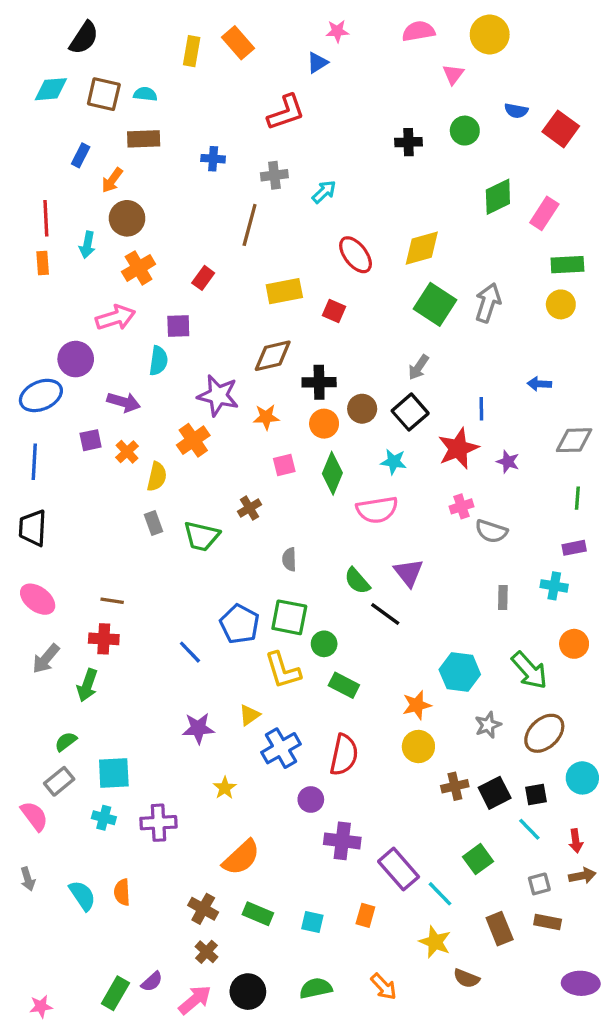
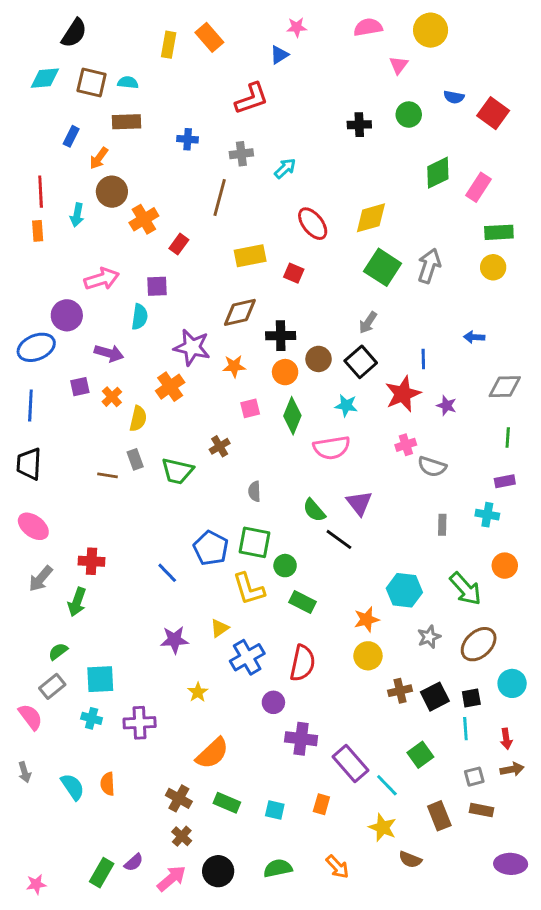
orange cross: (139, 268) -> (144, 219), moved
brown line: (112, 601) -> (108, 475), moved
cyan line: (529, 829) -> (465, 729), turned 40

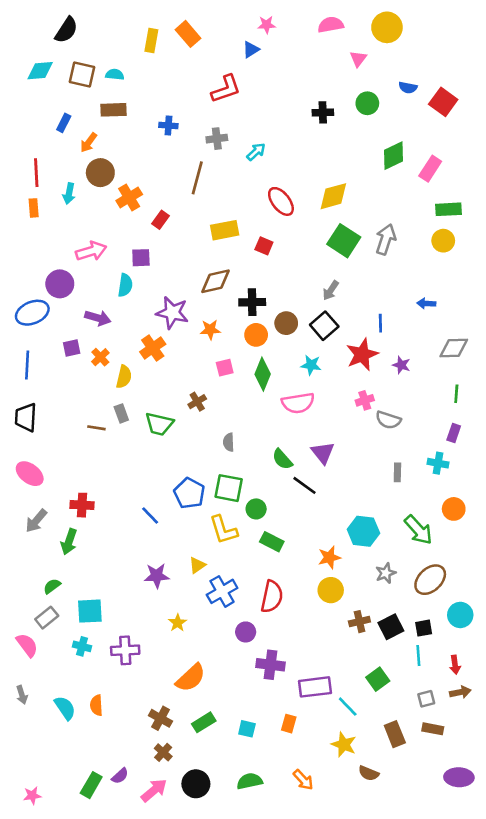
purple rectangle: (505, 481) -> (454, 433), turned -60
purple rectangle: (351, 763) -> (315, 687), turned -56
green rectangle: (227, 803) -> (204, 722), turned -55

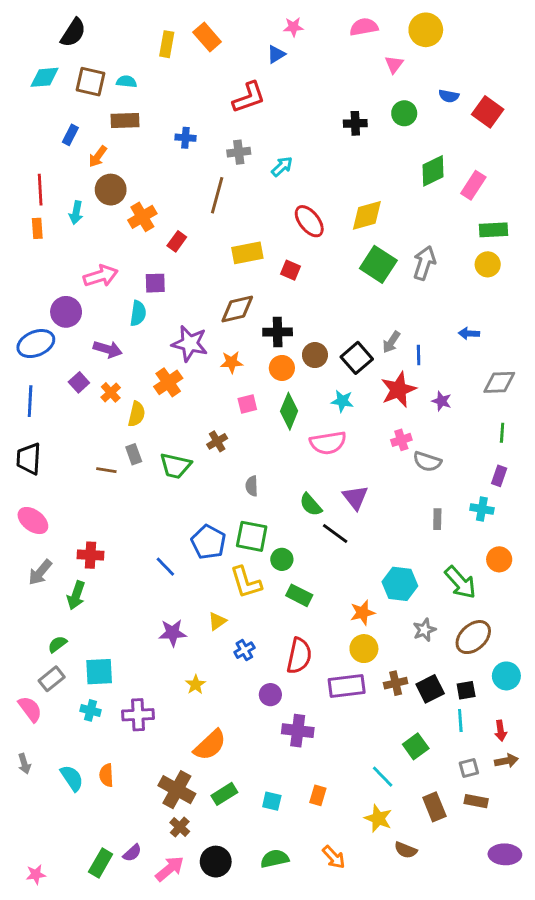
gray arrow: (331, 290) -> (391, 342), moved
purple square: (72, 348) -> (79, 382), turned -30
blue cross: (222, 591) -> (244, 650), size x0.6
purple rectangle: (315, 687) -> (347, 686), moved
brown cross: (161, 718) -> (177, 790), size x1.4

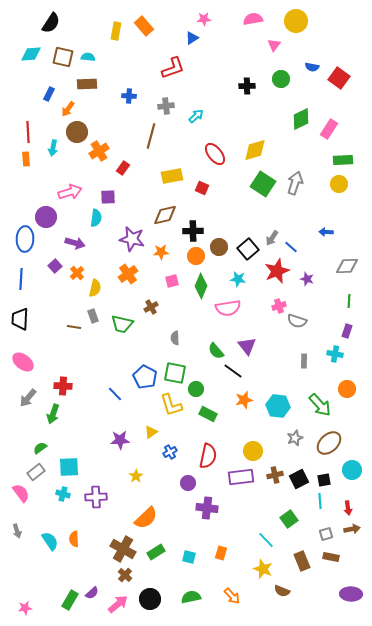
blue ellipse: (36, 344) -> (25, 239), turned -65
blue line: (419, 355) -> (291, 247), turned -48
orange cross: (168, 382) -> (128, 274), moved
orange star: (362, 613) -> (244, 400), moved

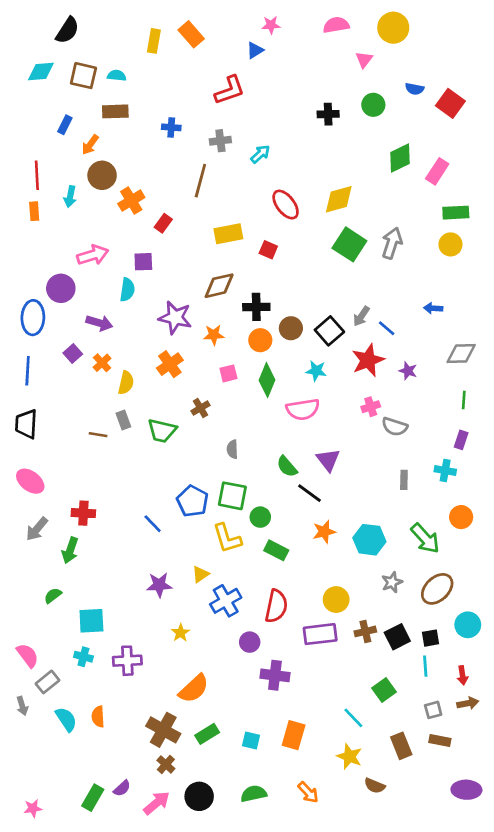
blue cross: (170, 452) -> (226, 601), size x1.6
gray rectangle: (36, 472) -> (48, 682), moved
orange rectangle: (221, 553) -> (294, 735), size x1.5

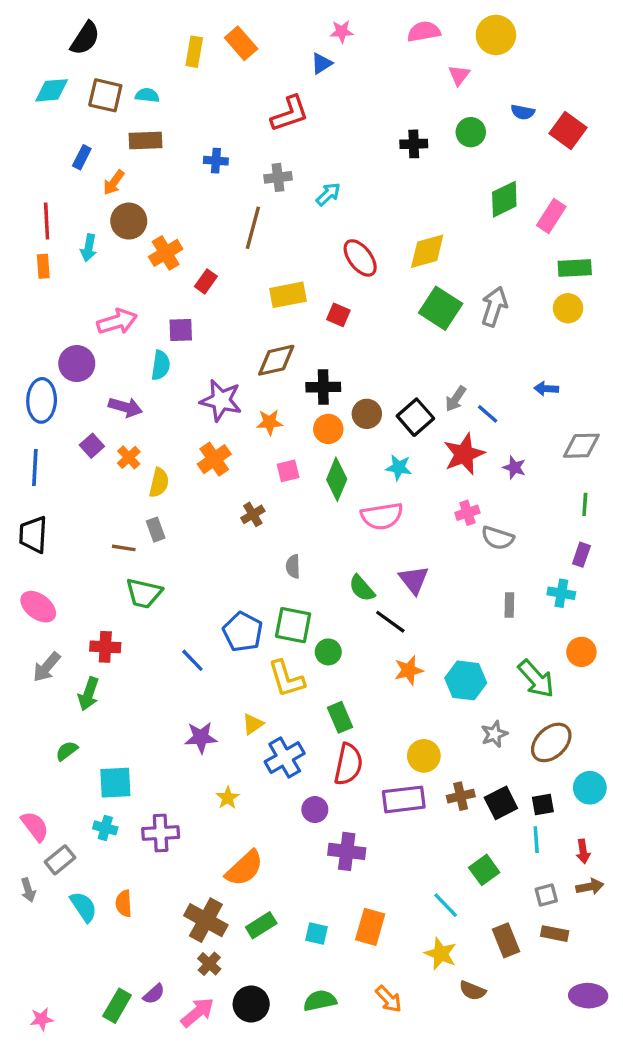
green trapezoid: (162, 431) -> (144, 593), moved
green rectangle: (276, 550) -> (340, 717), moved, turned 40

